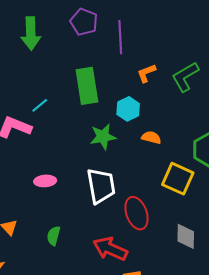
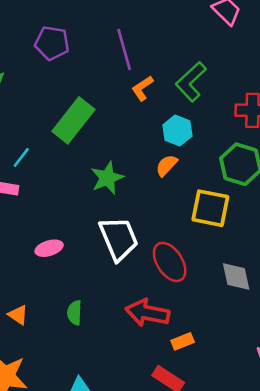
purple line: (120, 37) -> (124, 50), moved
green rectangle: (87, 86) -> (73, 120), turned 60
cyan hexagon: (128, 109) -> (177, 131), moved
orange semicircle: (151, 137) -> (167, 165), turned -48

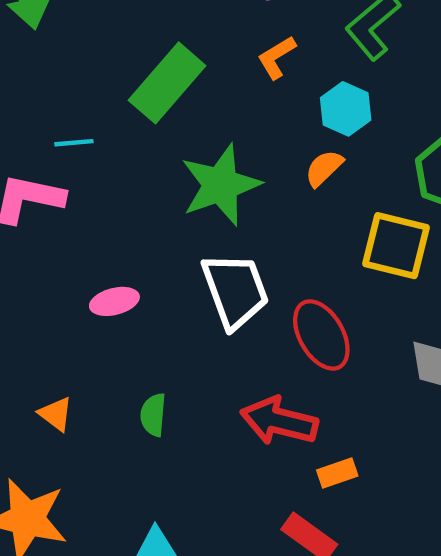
orange L-shape: (142, 88) -> (277, 57), moved
cyan line: (21, 157) -> (74, 143), turned 45
green star: (107, 178) -> (221, 185), size x1.4

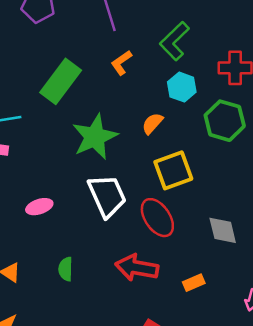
cyan hexagon: (346, 109) -> (182, 87), moved
yellow square: (396, 246) -> (173, 170), moved, turned -30
orange rectangle: (337, 473) -> (194, 283), moved

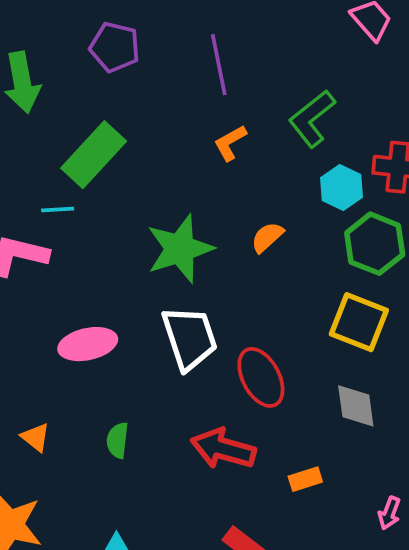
green rectangle: (61, 81) -> (94, 155), moved
cyan hexagon: (182, 87) -> (342, 188), moved
yellow square: (173, 170) -> (359, 322), moved, turned 36
pink ellipse: (39, 207) -> (88, 344), size x1.4

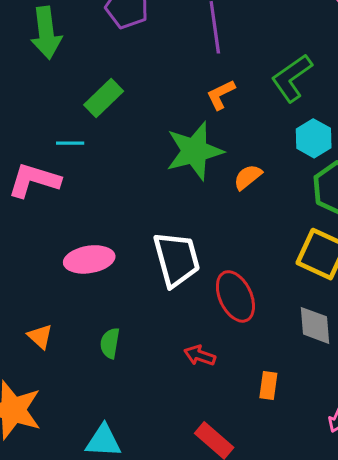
green rectangle: (94, 155) -> (104, 98), size x0.7
green star: (180, 249) -> (194, 151), moved
red arrow: (223, 449) -> (200, 355), size x0.6
orange rectangle: (305, 479) -> (268, 385), turned -68

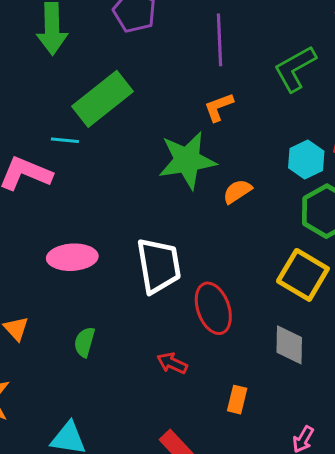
green L-shape: (292, 78) -> (295, 69), moved
green rectangle: (104, 98) -> (102, 99), size x1.5

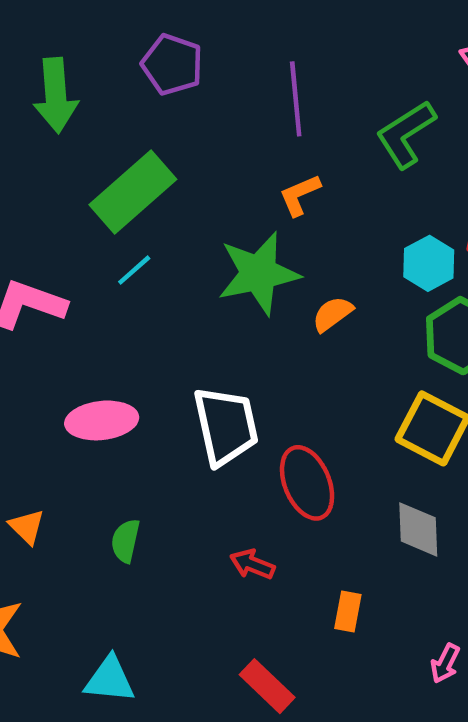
cyan line: (65, 140) -> (134, 270), moved, turned -44

